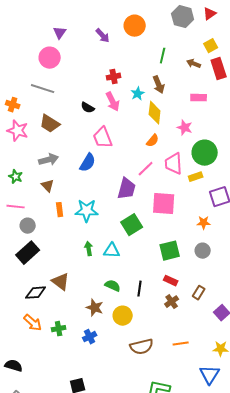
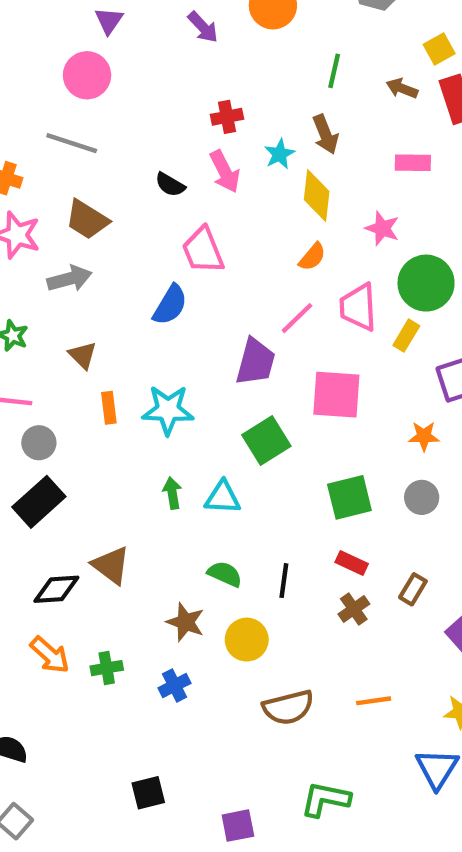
gray arrow: (49, 160) -> (70, 279), moved
yellow rectangle: (196, 177) -> (406, 336), turned -40

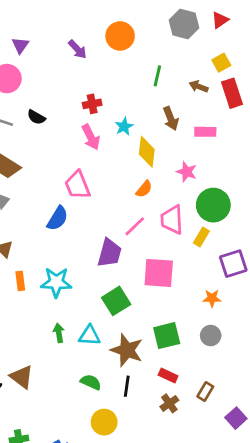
brown arrow: (325, 134) -> (171, 119), moved
black semicircle: (170, 185) -> (36, 117), moved
brown star: (185, 622) -> (127, 350), moved, size x1.4

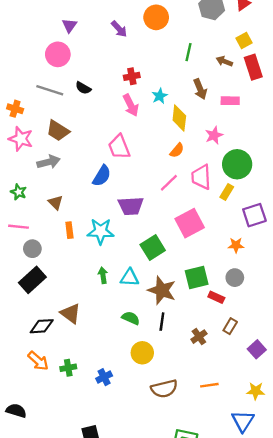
pink star: (187, 172) -> (214, 135), turned 30
purple trapezoid: (109, 253) -> (131, 206), moved, turned 72
pink square: (159, 273) -> (190, 223), turned -32
red rectangle: (168, 375) -> (216, 297), moved

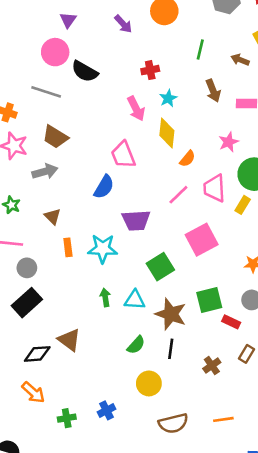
red cross: (132, 76) -> (150, 70), moved
black semicircle: (83, 88) -> (85, 71), moved, size x1.5
yellow diamond: (179, 118) -> (167, 133), moved
green semicircle: (131, 318) -> (136, 345), turned 108
green cross: (68, 368) -> (67, 418), moved

